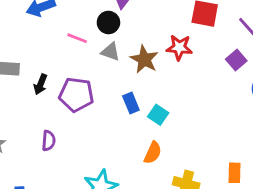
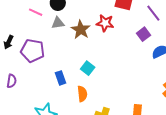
gray triangle: (110, 52) -> (58, 23), turned -32
blue rectangle: (131, 103) -> (60, 78), moved
orange semicircle: (153, 153) -> (82, 94), turned -35

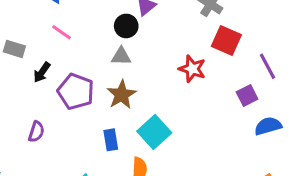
pink line: (36, 12) -> (61, 32), moved
brown star: (81, 30) -> (122, 95), moved
cyan square: (88, 68) -> (154, 132), size x1.5

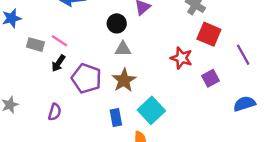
black circle: (126, 26) -> (117, 23), moved
pink line: (61, 32) -> (59, 41), moved
purple square: (247, 95) -> (211, 78), moved

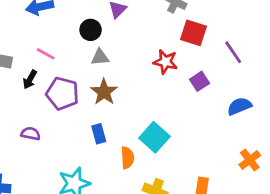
pink line: (59, 41) -> (46, 54), moved
cyan square: (151, 110) -> (154, 137), moved
purple semicircle: (55, 112) -> (31, 134), turned -90

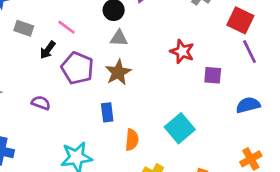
red square: (193, 33) -> (240, 20), moved
purple square: (200, 81) -> (213, 75), turned 30
cyan square: (154, 137) -> (180, 128), moved

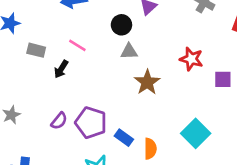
purple pentagon: (77, 68) -> (91, 123), moved
brown star: (118, 72) -> (147, 82), moved
purple semicircle: (41, 103) -> (59, 121), turned 114
blue rectangle: (107, 112) -> (124, 138), moved, turned -42

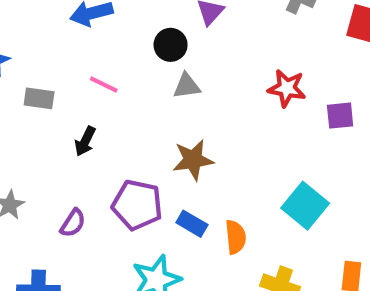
black arrow: (61, 69) -> (85, 141), moved
brown star: (147, 82) -> (193, 160), moved, turned 30
purple semicircle: (59, 121) -> (73, 223), moved

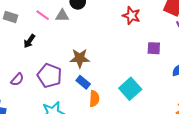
gray triangle: (187, 86) -> (62, 16), moved
red star: (287, 88) -> (131, 16), moved
blue rectangle: (192, 224) -> (83, 82), moved

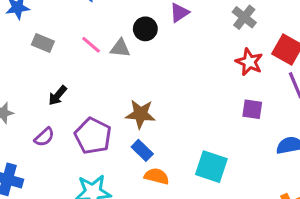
red star: (131, 16) -> (249, 62), moved
black arrow: (29, 41) -> (58, 95), moved
cyan square: (130, 89) -> (211, 167), turned -35
orange semicircle: (94, 99) -> (157, 176), turned -84

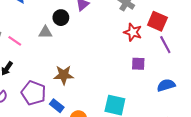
pink line: (91, 45) -> (15, 41), moved
blue rectangle: (142, 150) -> (57, 106), moved

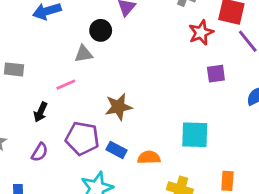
red star: (133, 32) -> (201, 33), turned -30
pink line: (15, 41) -> (66, 85), moved, turned -48

